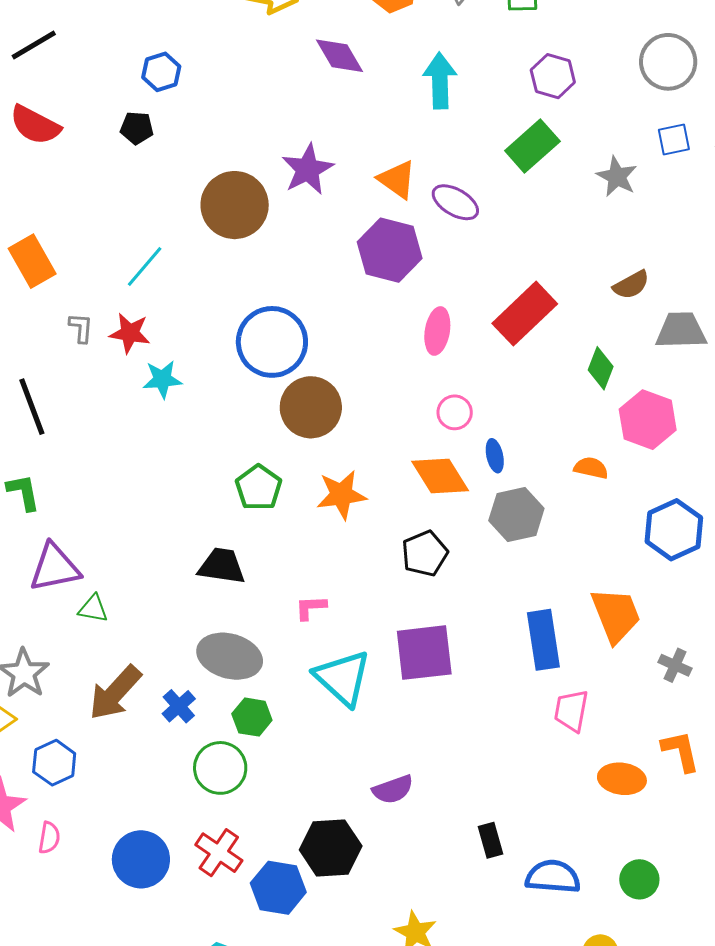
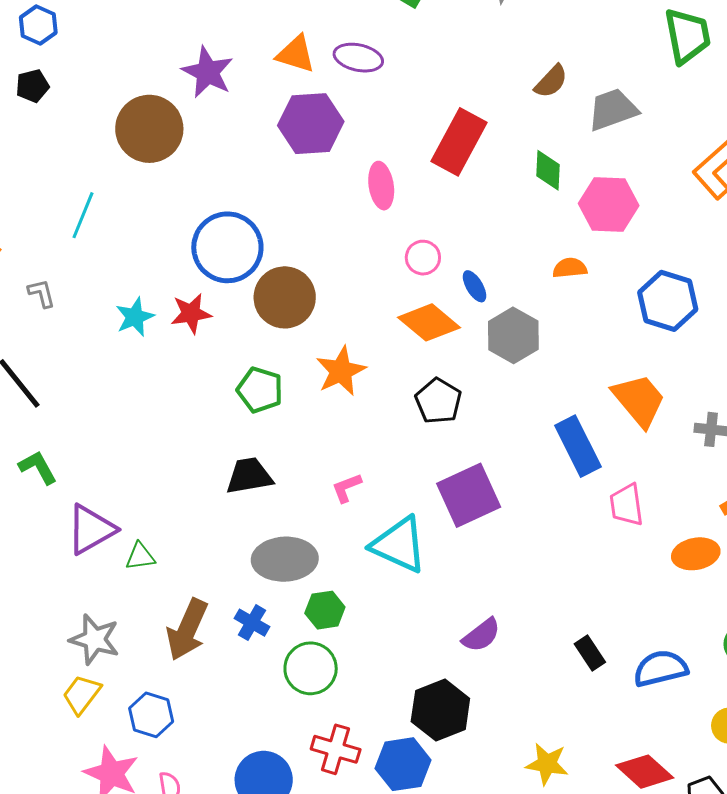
red star: (130, 333) -> (191, 313), moved

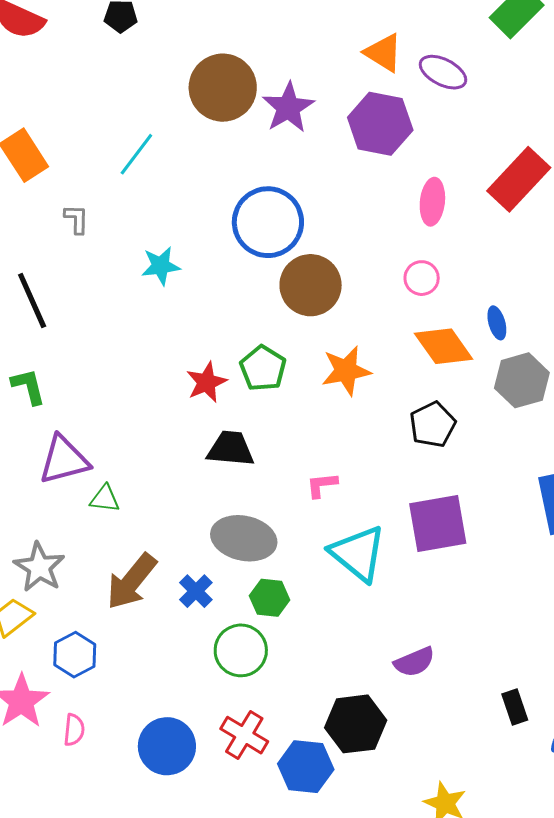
purple star: (208, 72) -> (288, 107), moved
pink circle: (423, 258) -> (422, 278), moved
red star: (191, 313) -> (206, 382), moved, turned -30

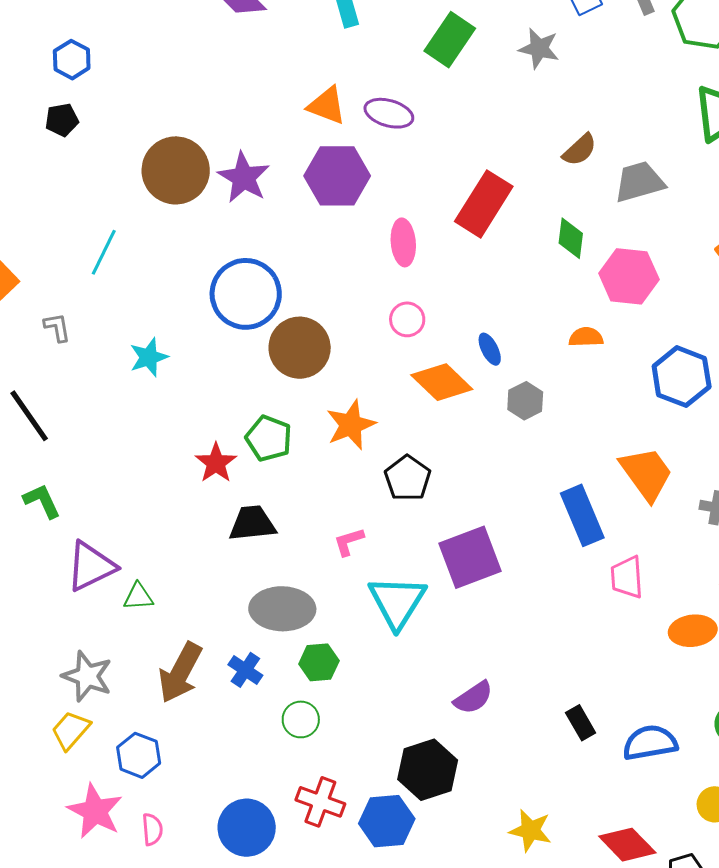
gray hexagon: (522, 380) -> (525, 401), size x0.7
black pentagon: (433, 425) -> (408, 478), moved
cyan triangle: (358, 553) -> (397, 602), turned 34
green circle: (241, 650) -> (301, 719), size x0.7

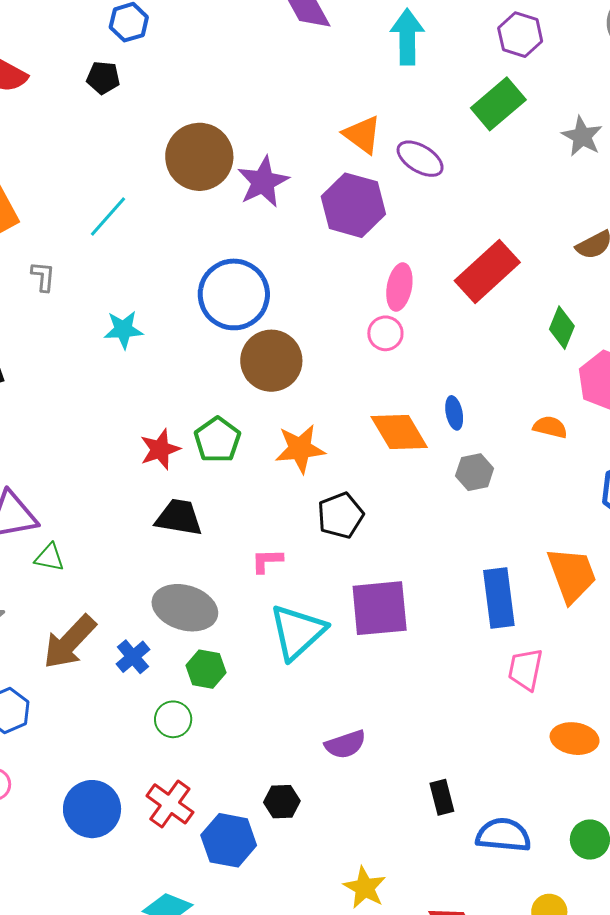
pink circle: (407, 319) -> (385, 333), moved
black hexagon: (428, 770) -> (282, 802), size x0.6

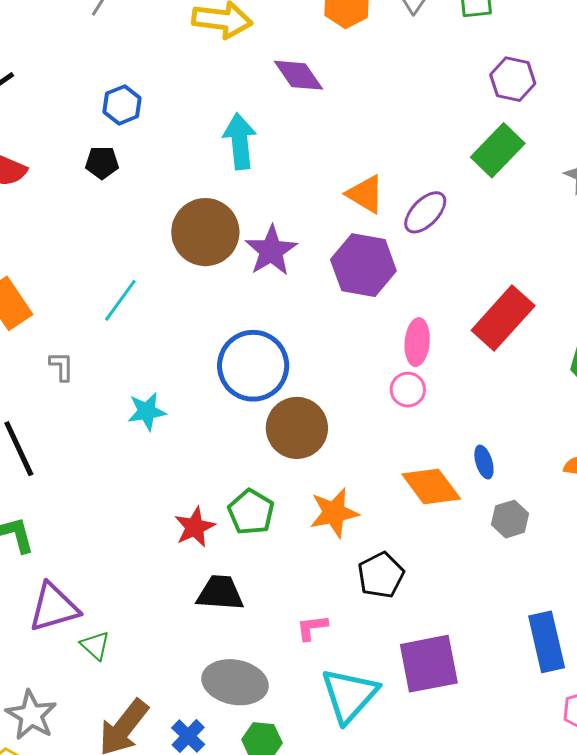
cyan arrow: (407, 37) -> (240, 141), moved
purple ellipse: (420, 159) -> (425, 212), turned -72
green triangle: (49, 557) -> (95, 645), turned 36

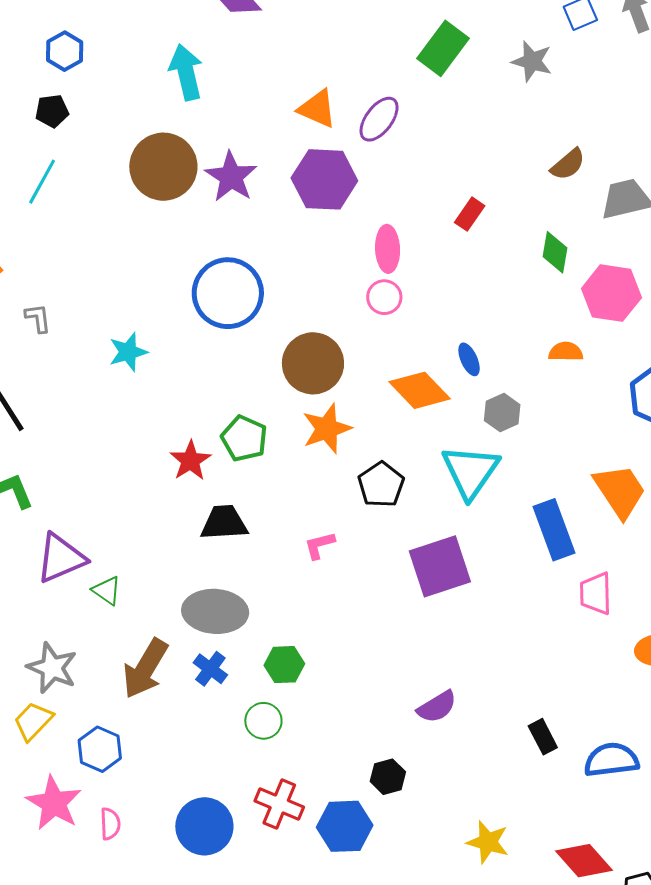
cyan line: (120, 300) -> (42, 182), moved
red rectangle: (503, 318) -> (470, 214), size x0.5
brown circle: (297, 428) -> (313, 363), moved
gray ellipse: (235, 682) -> (215, 611), moved
cyan triangle: (349, 695) -> (470, 471), moved

